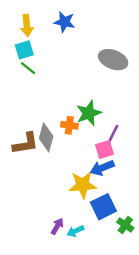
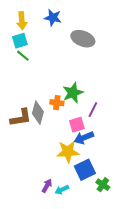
gray ellipse: (113, 60) -> (83, 39), moved
pink square: (105, 150) -> (77, 125), moved

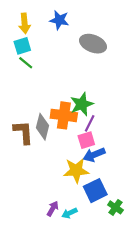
orange cross: (57, 103) -> (64, 115), size x1.6
purple line: (93, 110) -> (90, 123), moved
brown L-shape: (21, 118) -> (23, 132), turned -85

